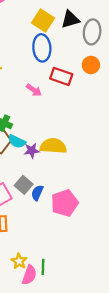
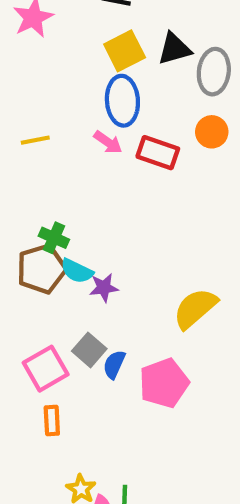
yellow square: (43, 20) -> (125, 51), turned 30
pink arrow: (34, 90) -> (108, 142), moved
yellow semicircle: (53, 146) -> (195, 308), moved, turned -45

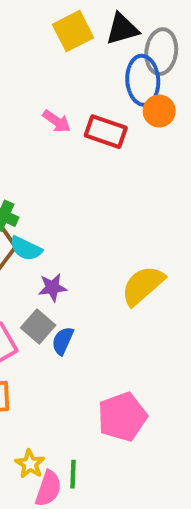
blue ellipse: (122, 101) -> (143, 80), moved
purple star: (104, 288) -> (52, 287), moved
pink pentagon: (164, 383) -> (122, 417), moved

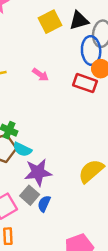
red rectangle: (106, 132) -> (85, 83), moved
purple star: (52, 287) -> (38, 172), size x1.6

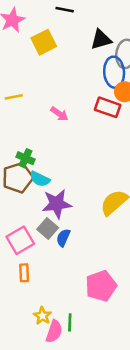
yellow square: (50, 22) -> (44, 42), moved
pink arrow: (40, 75) -> (59, 114), moved

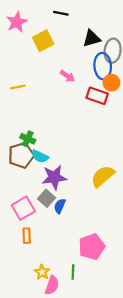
pink arrow: (59, 114) -> (67, 76), moved
green line: (70, 322) -> (73, 272), moved

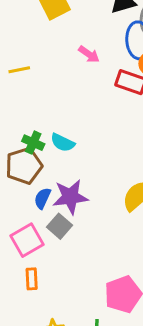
cyan semicircle: (40, 156) -> (63, 143), moved
blue semicircle: (60, 206) -> (42, 198), moved

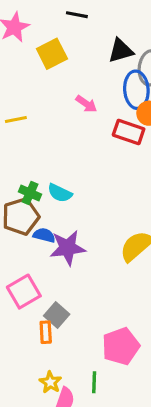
blue semicircle: (42, 198) -> (44, 235), moved, turned 80
gray square: (59, 226) -> (57, 315), moved
orange rectangle: (32, 279) -> (46, 332), moved

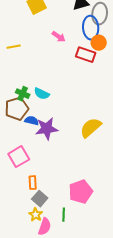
gray square: (57, 315) -> (40, 199), moved

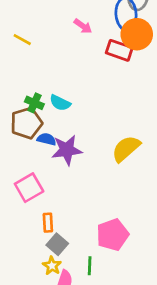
orange circle: (99, 43) -> (137, 34), size x1.5
yellow line: (14, 47) -> (22, 40), turned 40

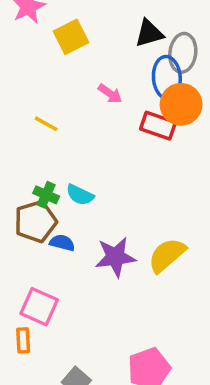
yellow line: (22, 40) -> (46, 124), moved
purple star: (67, 150) -> (115, 257), moved
pink square: (29, 188) -> (39, 307), turned -36
orange rectangle: (48, 223) -> (23, 340), moved

